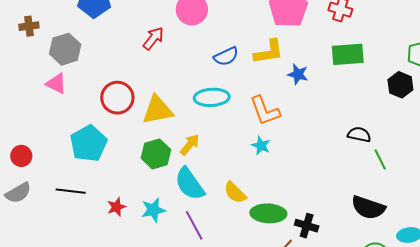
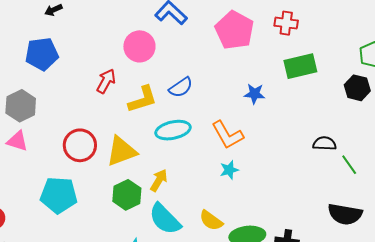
yellow L-shape: (269, 52) -> (143, 99), moved
cyan pentagon: (89, 143) -> (59, 195), turned -30
cyan star: (261, 146) -> (229, 170), turned -30

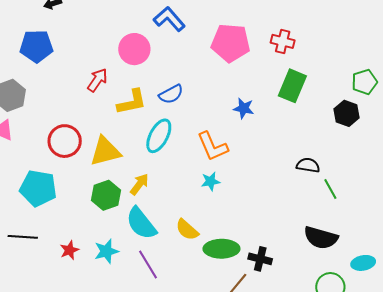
pink pentagon: (235, 30) -> (231, 43), turned -30
green rectangle: (300, 66) -> (292, 86), turned -60
cyan ellipse: (173, 130) -> (159, 136), turned -56

